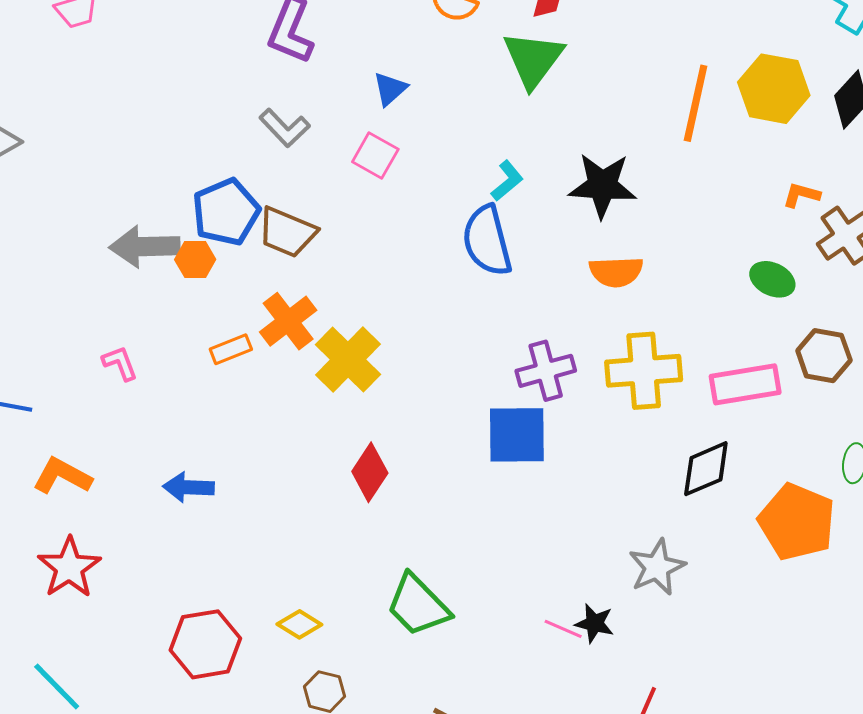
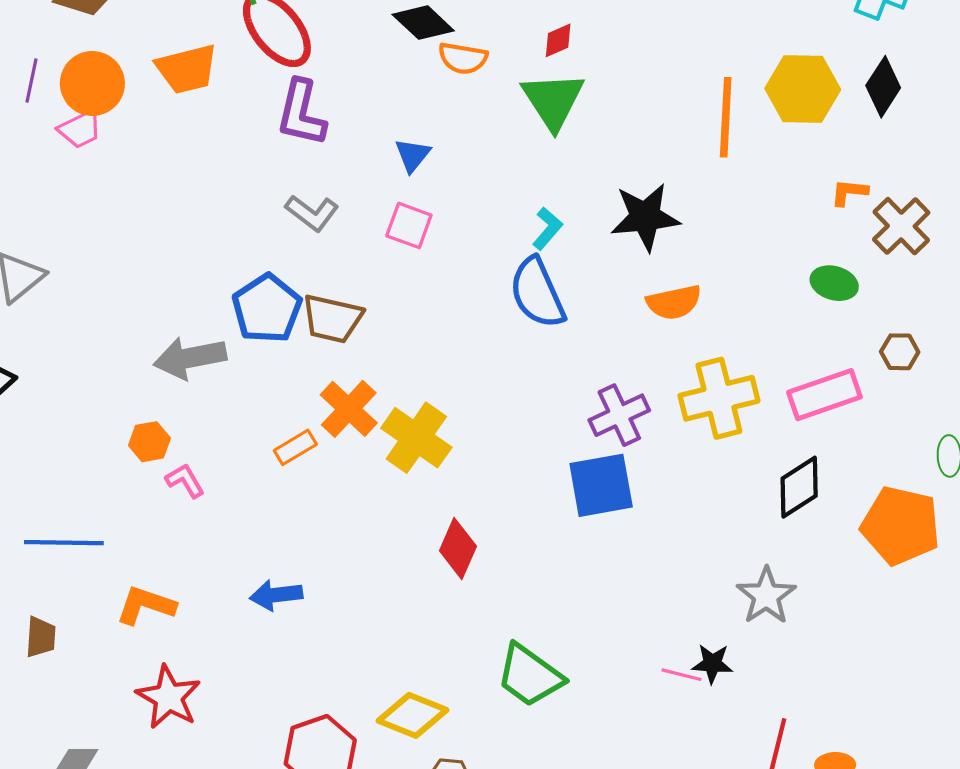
orange hexagon: (195, 259) -> (149, 442), moved
brown hexagon: (824, 356) -> (900, 352), size x0.7
yellow diamond: (299, 624) -> (412, 715), size x1.5

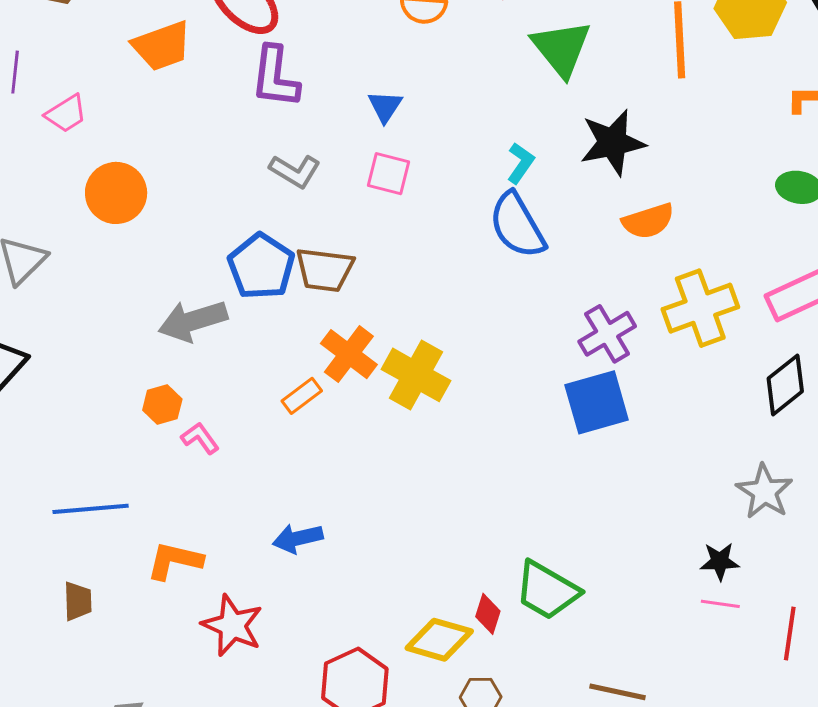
orange circle: (92, 83) -> (116, 193), moved
green triangle: (553, 100) -> (561, 48), moved
red diamond: (458, 549) -> (488, 614), moved, size x0.7
pink line: (682, 675) -> (720, 604), moved
red star: (169, 697) -> (232, 626), moved

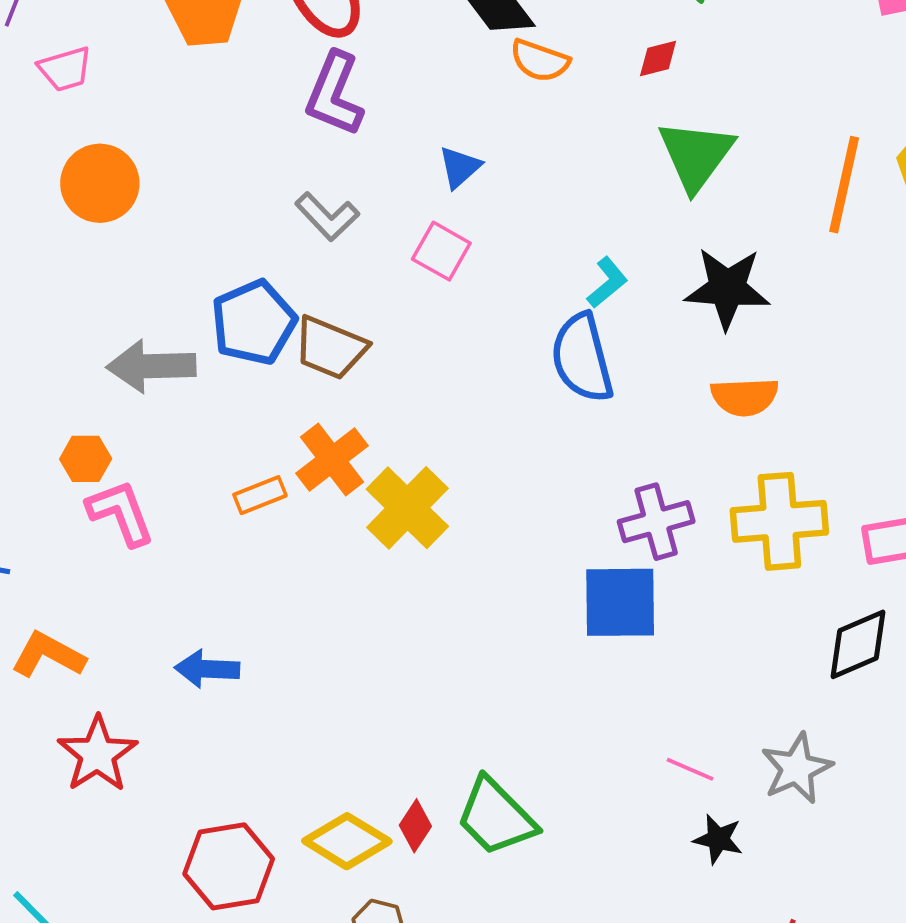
pink L-shape: (200, 438) -> (121, 513), size x1.5
pink line: (720, 604) -> (690, 769), moved

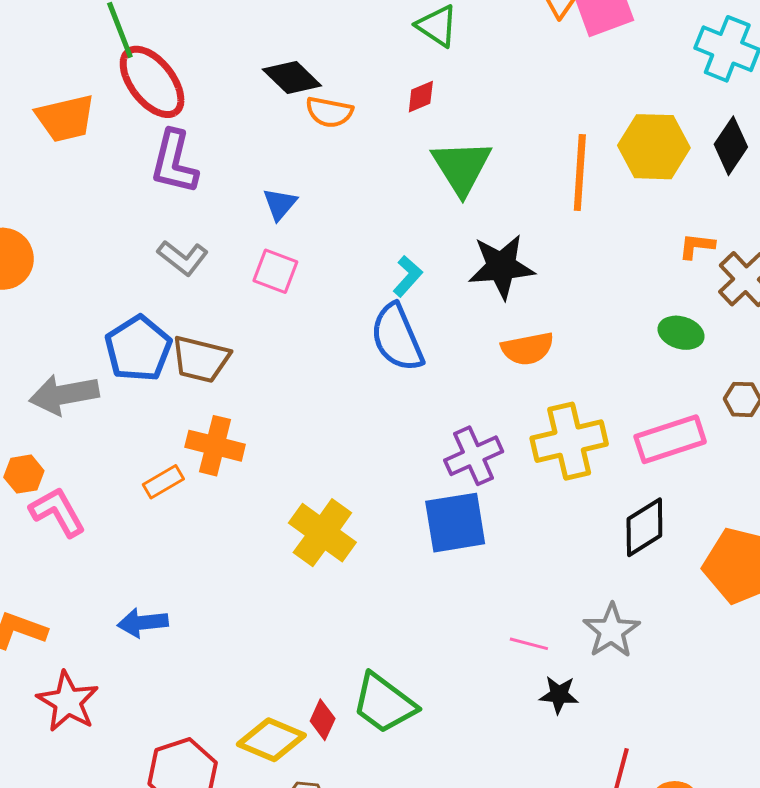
orange cross: (332, 460) -> (215, 446), turned -30
yellow cross: (407, 508) -> (322, 533), moved

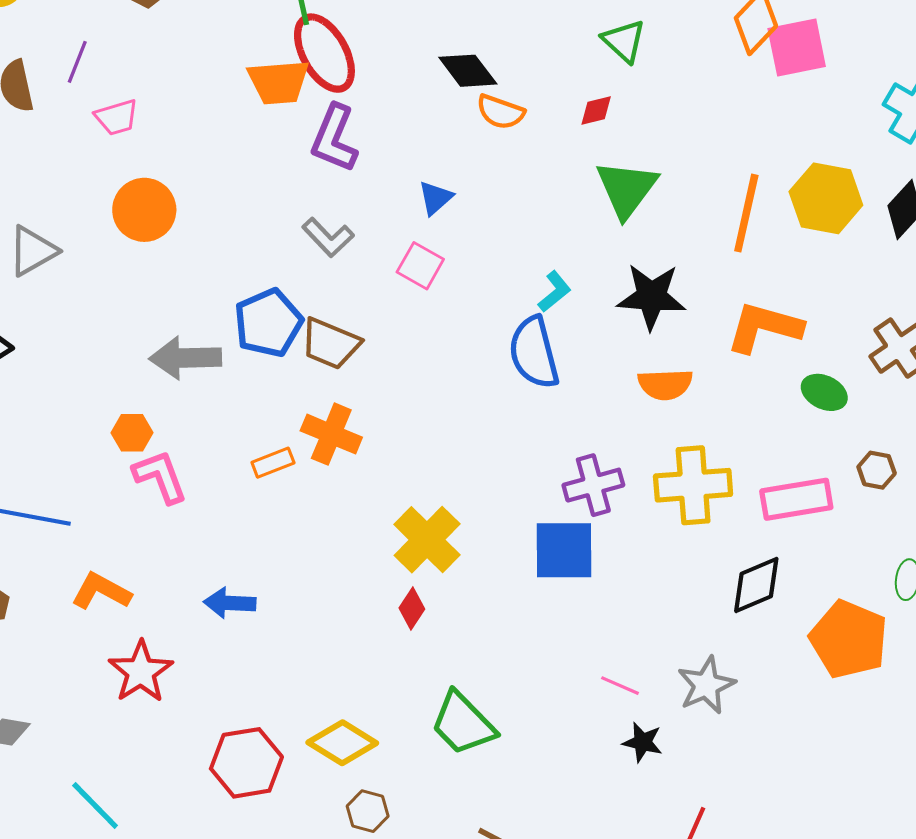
orange trapezoid: (65, 118) -> (279, 82), moved
orange L-shape: (697, 246) -> (764, 327), moved, size x2.0
red diamond: (323, 720) -> (412, 608), moved

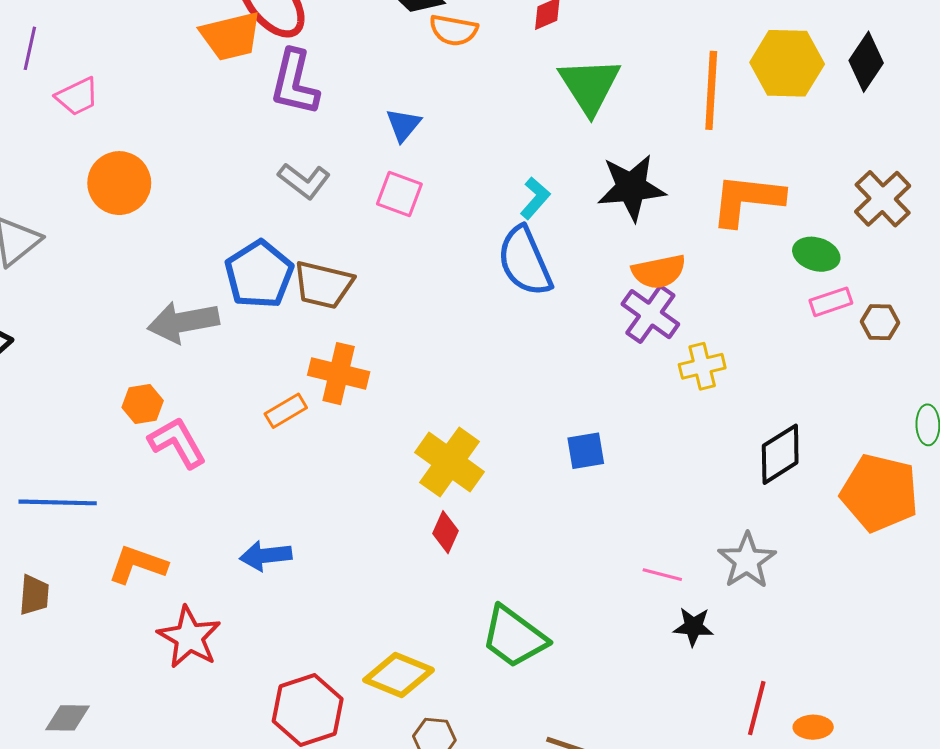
purple cross: (593, 485) -> (650, 314), moved, turned -30
yellow cross: (693, 485) -> (702, 366), size x0.6
pink rectangle: (796, 499) -> (831, 302), moved, size x0.6
blue square: (564, 550) -> (586, 451), size x0.6

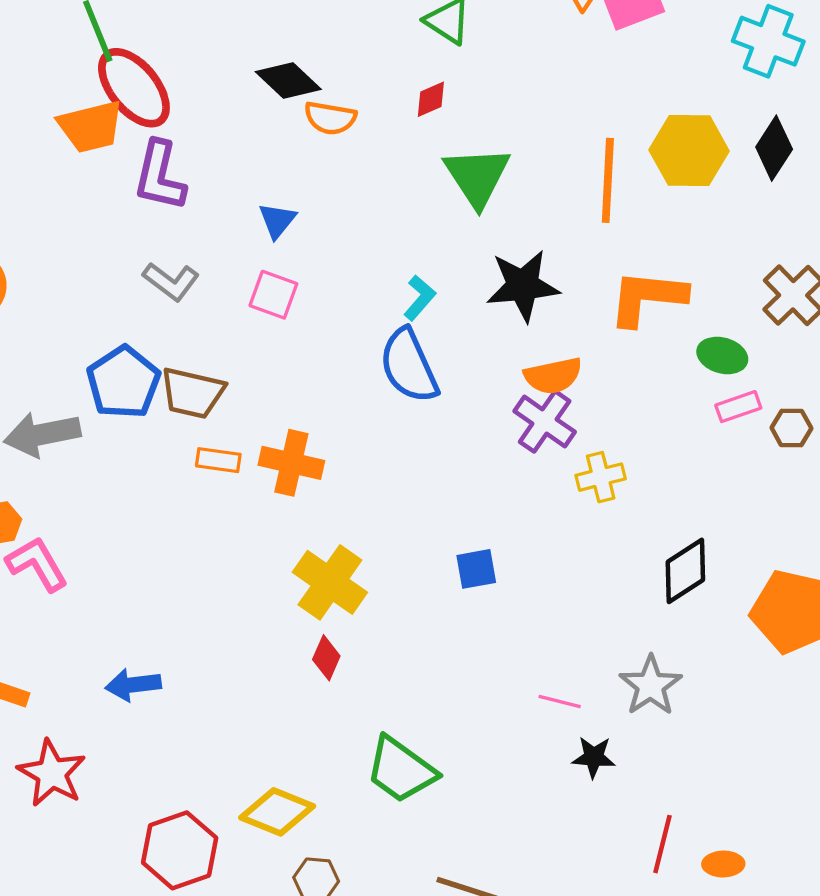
orange cross: (339, 374) -> (291, 463), moved
orange rectangle: (286, 411) -> (218, 460), moved, turned 39

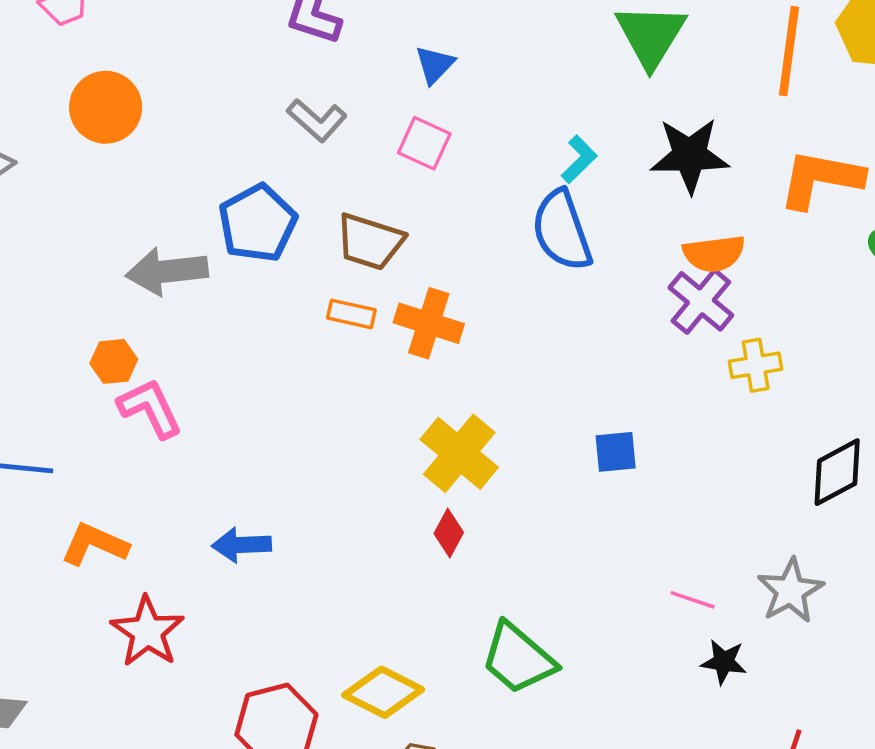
brown trapezoid: (193, 393) -> (370, 242), moved

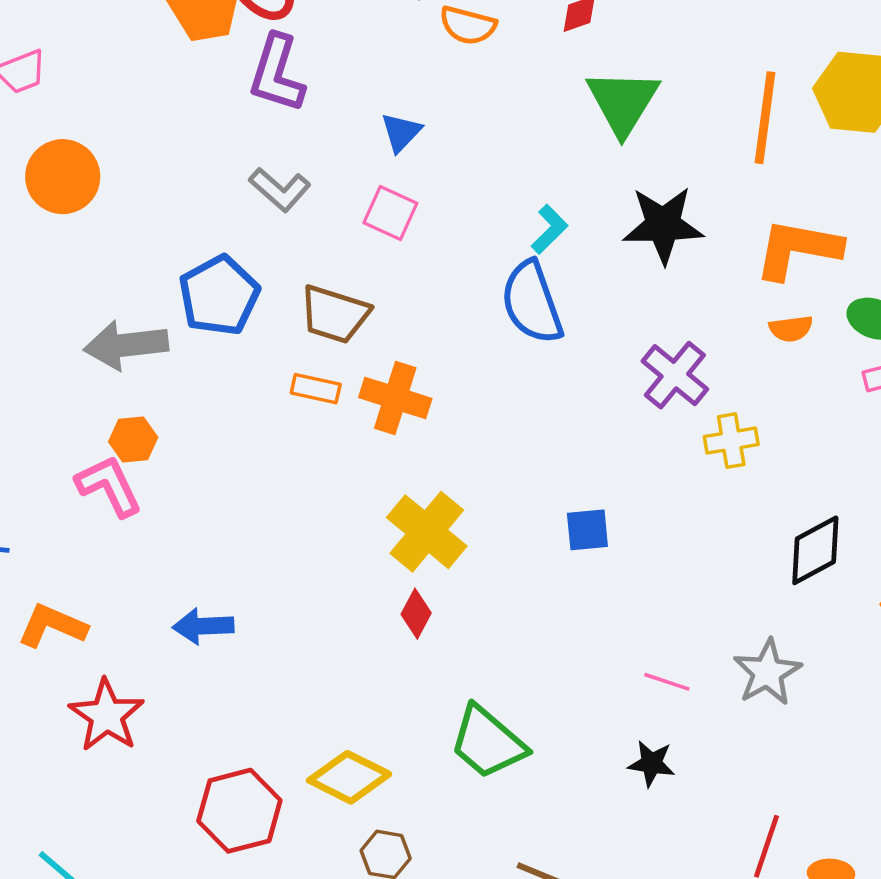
orange semicircle: (714, 254) -> (791, 329), moved, size x0.7
orange hexagon: (114, 361) -> (133, 439), moved
black star: (724, 662) -> (651, 764), moved

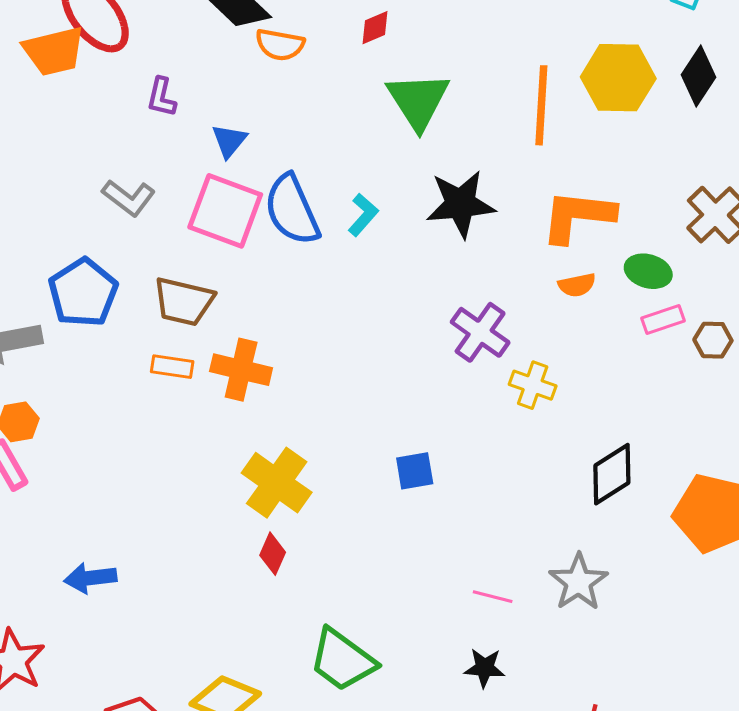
purple L-shape: (277, 73) -> (161, 97), moved, size x0.6
pink square: (390, 213) -> (225, 211), size x1.6
blue semicircle: (532, 302) -> (292, 210), moved
yellow cross: (731, 441) -> (533, 385), turned 33

